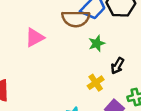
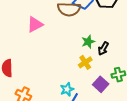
green star: (97, 43) -> (88, 42), moved

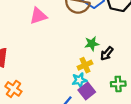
purple square: (101, 84) -> (87, 91), moved
cyan star: (67, 89) -> (79, 80), moved

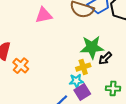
green star: (92, 44) -> (92, 47), size x1.6
orange cross: (13, 89) -> (21, 66), moved

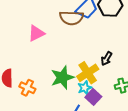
green star: (92, 47) -> (62, 77), moved
yellow cross: (83, 67) -> (88, 73), size x1.5

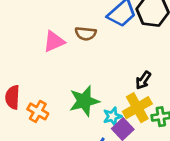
brown semicircle: (71, 18) -> (86, 34), moved, size x0.7
yellow cross: (88, 73) -> (137, 108), moved

